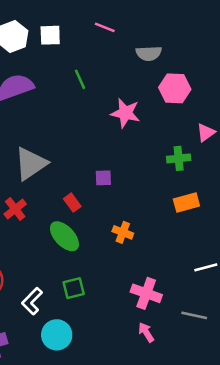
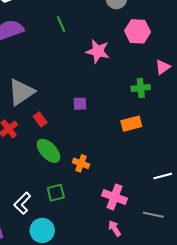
red rectangle: (72, 203) -> (40, 119), moved
orange rectangle: (186, 203) -> (131, 124), moved
orange cross: (123, 232) -> (81, 163), moved

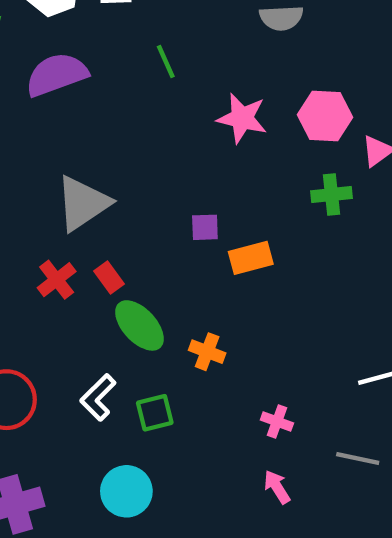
pink hexagon: (138, 31) -> (325, 116), moved
red rectangle: (40, 119) -> (109, 277), moved
orange rectangle: (131, 124) -> (251, 258), moved
pink cross: (115, 197) -> (277, 421), size x0.6
white L-shape: (22, 203) -> (98, 397), moved

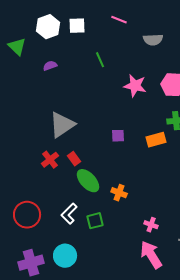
purple semicircle: (57, 75) -> (50, 66), size x0.5
orange rectangle: (251, 258) -> (156, 140), moved
pink arrow: (277, 487) -> (151, 255), size x1.8
cyan circle: (126, 491) -> (65, 256), moved

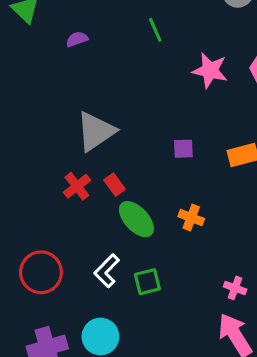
orange cross: (119, 193) -> (191, 218), moved

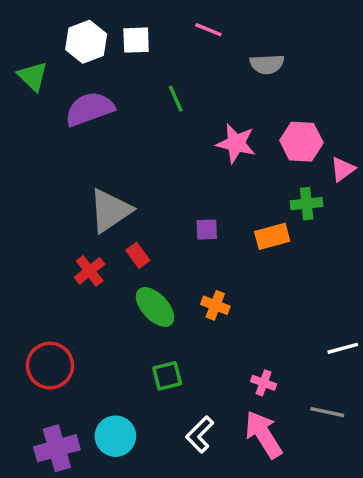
purple semicircle: (77, 39) -> (90, 109), size x2.0
red rectangle: (115, 185) -> (138, 255), moved
white L-shape: (107, 271) -> (200, 434), moved

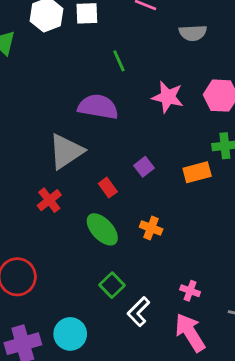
purple semicircle: (90, 109) -> (98, 107), moved, turned 30
purple square: (207, 229) -> (144, 167), turned -36
red rectangle: (138, 255) -> (108, 188), moved
green square: (167, 376) -> (112, 285), turned -30
white L-shape: (200, 434) -> (138, 312), moved

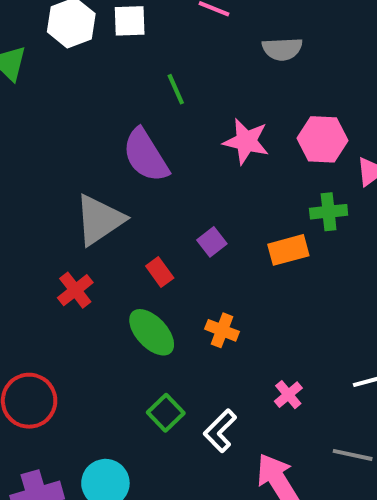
purple semicircle: (98, 107) -> (146, 155), turned -132
pink cross: (190, 291) -> (288, 395), moved, turned 30
white L-shape: (138, 312) -> (220, 431), moved

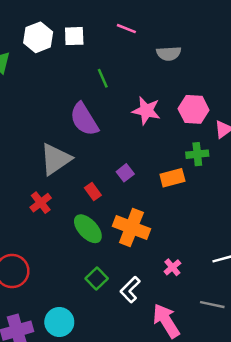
orange cross: (222, 330) -> (131, 228), size x1.8

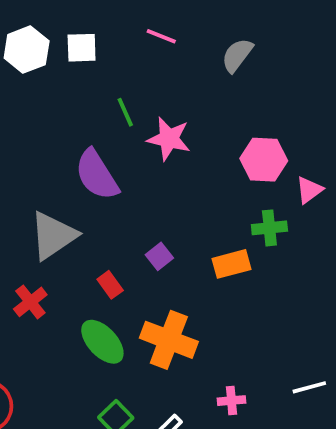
gray semicircle: (169, 53) -> (237, 55), moved, turned 130
pink star: (146, 111) -> (169, 139), moved
pink cross: (172, 267) -> (231, 401), turned 35

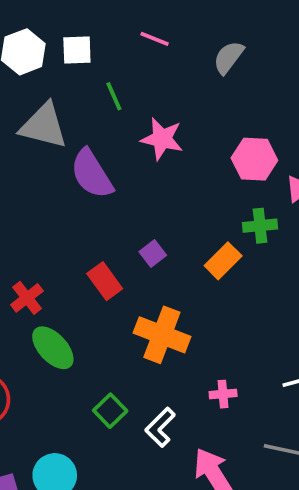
green line: (125, 112) -> (114, 96), moved
gray triangle: (53, 235) -> (44, 126), moved, turned 48
orange rectangle: (231, 264) -> (223, 261), turned -30
red rectangle: (110, 285) -> (105, 281), size x1.4
green ellipse: (102, 342) -> (53, 348), moved

